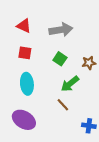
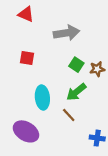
red triangle: (24, 26) -> (26, 14), moved
green square: (60, 59) -> (76, 65), moved
cyan ellipse: (27, 84) -> (42, 97), moved

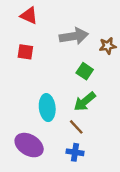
red square: (27, 58) -> (25, 52), moved
brown star: (97, 69) -> (108, 46), moved
blue cross: (97, 138) -> (75, 152), moved

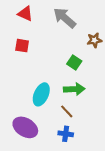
gray arrow: (74, 36) -> (65, 18), moved, turned -130
green arrow: (85, 101) -> (74, 89), turned -144
cyan ellipse: (47, 108) -> (41, 94), turned 30

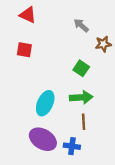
gray arrow: (65, 18) -> (81, 25), moved, size x0.6
brown line: (67, 111) -> (84, 122), moved, turned 40
purple ellipse: (25, 127) -> (43, 139), moved

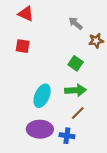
brown line: (84, 122) -> (78, 113), turned 48
purple ellipse: (43, 139) -> (40, 129), turned -30

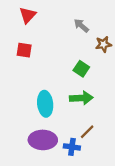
red triangle: (26, 14) -> (28, 15), turned 49
cyan ellipse: (42, 96) -> (45, 104), turned -30
brown line: (78, 113) -> (87, 132), moved

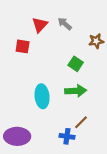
red triangle: (28, 15) -> (40, 25), moved
gray arrow: (81, 26) -> (65, 24), moved
purple ellipse: (43, 140) -> (17, 136), moved

